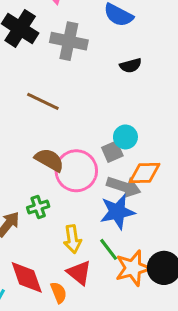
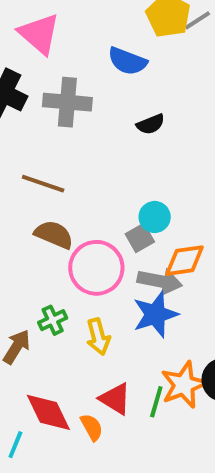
brown semicircle: (49, 160) -> (54, 235), moved
yellow arrow: (73, 239) -> (98, 337), moved
green line: (109, 249) -> (156, 402), moved, turned 60

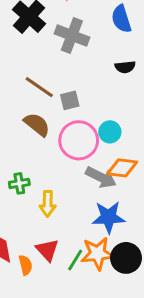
blue semicircle: (127, 61) -> (121, 19), turned 36
gray square: (140, 238) -> (70, 100), moved
pink circle: (96, 268) -> (79, 140), moved
blue star: (155, 314) -> (108, 217), moved

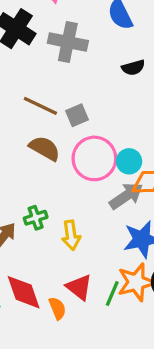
cyan circle: (110, 132) -> (129, 161), moved
gray arrow: (101, 177) -> (126, 196), turned -52

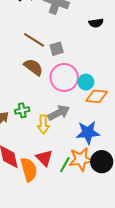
gray arrow: (126, 196) -> (59, 113), moved
orange semicircle: (57, 308) -> (29, 170), size x1.6

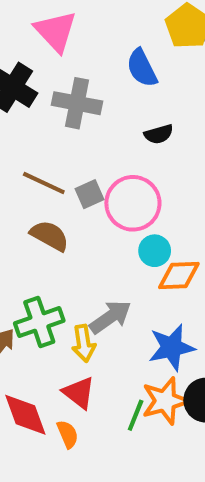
pink circle: (64, 77) -> (133, 203), moved
green cross: (22, 110) -> (39, 322), size x1.6
red triangle: (44, 158) -> (79, 393), moved
orange semicircle: (29, 170) -> (68, 434), size x0.6

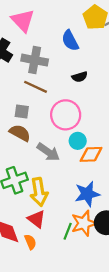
brown line: (44, 183) -> (36, 87), moved
gray square: (89, 194) -> (22, 111), moved, turned 32
gray arrow: (110, 317) -> (48, 152), moved, turned 70
yellow arrow: (84, 343) -> (39, 192), size x1.4

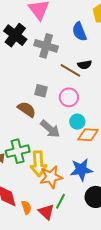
brown line: (36, 87) -> (70, 70), moved
gray square: (22, 111) -> (41, 91), moved
pink circle: (66, 115) -> (69, 97), size x0.7
red triangle: (36, 219) -> (46, 212), moved
orange star: (84, 223) -> (51, 177), moved

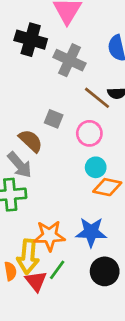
black cross: (15, 35) -> (31, 40), turned -30
gray arrow: (50, 129) -> (20, 165), moved
yellow arrow: (38, 164) -> (28, 257), moved

